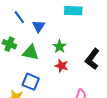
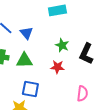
green star: (59, 46) -> (62, 45), moved

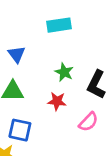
pink semicircle: (82, 94) -> (88, 122), moved, turned 35

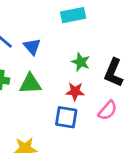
blue square: (20, 130) -> (66, 117), moved

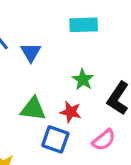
green triangle: (30, 84) -> (33, 109), moved

